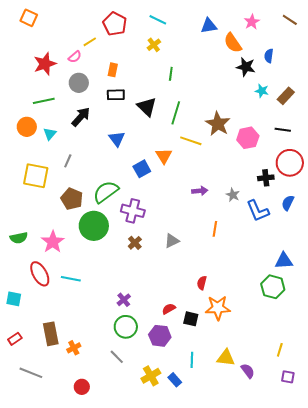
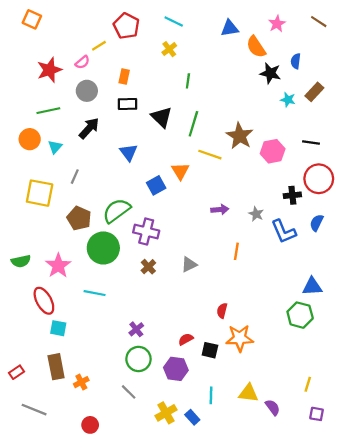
brown rectangle: (286, 96) -> (314, 92), moved
cyan line: (71, 279) -> (95, 293), moved
cyan square: (14, 299) -> (58, 328), moved

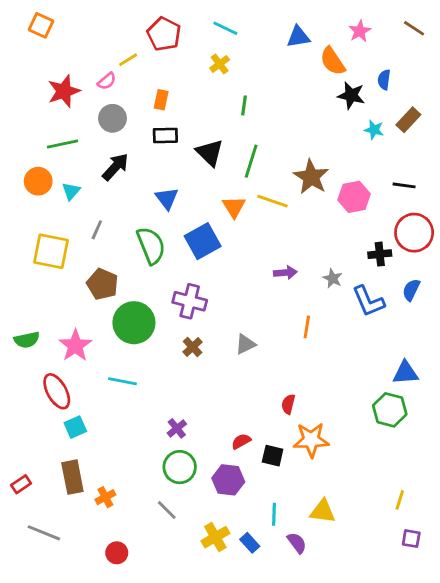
orange triangle: (180, 171) -> (234, 207), moved
blue square: (156, 185) -> (203, 241), size x1.4
green semicircle: (117, 211) -> (151, 246), moved, turned 104
cyan square: (58, 328) -> (75, 427), turned -35
purple semicircle: (273, 407) -> (297, 543), moved

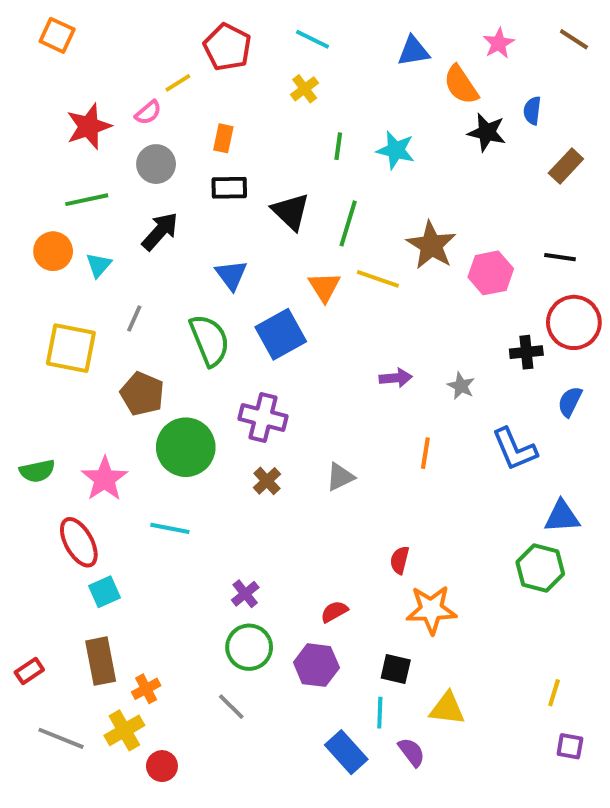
cyan star: (374, 130) -> (396, 150), moved, size x1.4
blue L-shape: (368, 301) -> (514, 449), moved
black square: (273, 456) -> (396, 669), moved
yellow cross: (215, 537) -> (124, 730), moved
blue rectangle: (250, 543) -> (346, 752), size x1.5

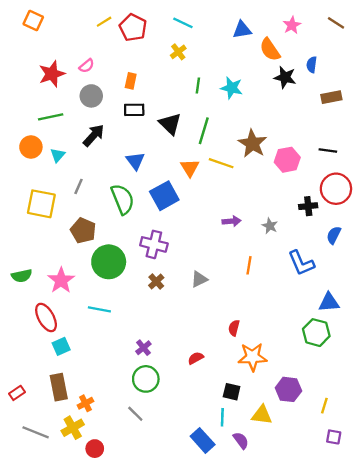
yellow line: (178, 83) -> (104, 22), moved
brown rectangle: (566, 166) -> (331, 97), turned 36
purple hexagon: (316, 665) -> (288, 389), moved

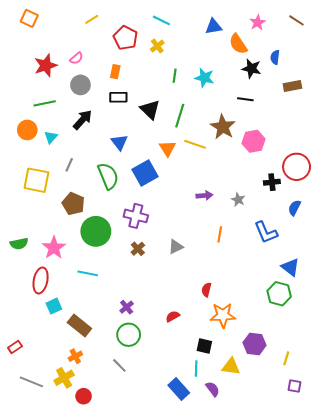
red pentagon: (133, 28) -> (126, 38), moved
black line: (328, 150) -> (245, 99), moved
blue triangle: (329, 302) -> (290, 267), turned 42
red ellipse: (46, 317) -> (41, 280), turned 40
brown rectangle: (59, 387) -> (79, 326), moved, turned -40

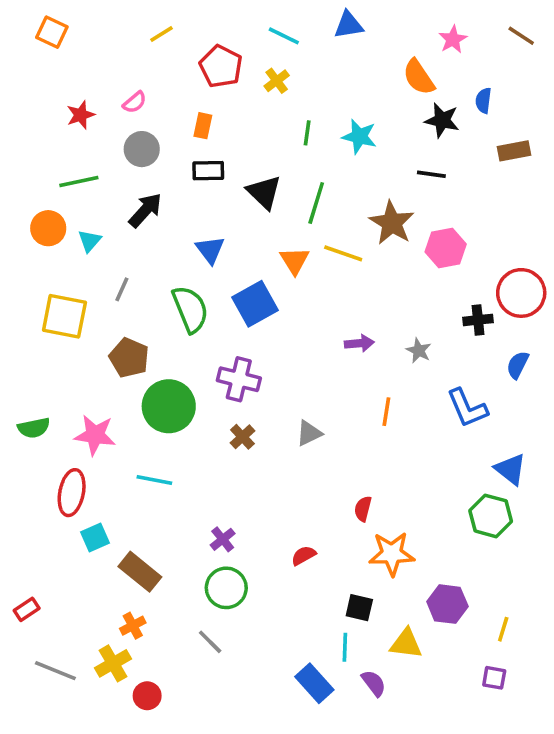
blue triangle: (214, 27) -> (349, 25), moved
red star: (46, 65) -> (81, 115), size x0.7
pink star: (54, 248) -> (95, 435), turned -30
purple square: (294, 386) -> (494, 678), moved

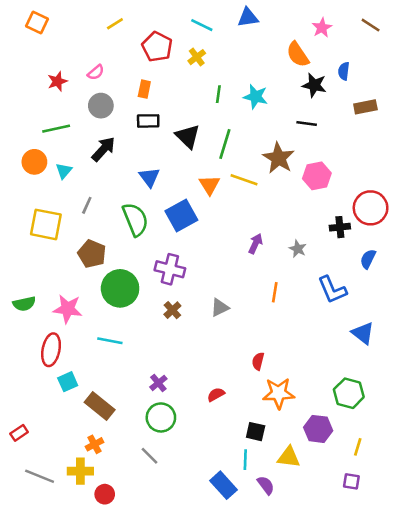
purple arrow: (359, 343) -> (256, 244), turned -60
green hexagon: (491, 516) -> (349, 393), moved
yellow cross: (113, 663) -> (80, 471), turned 30

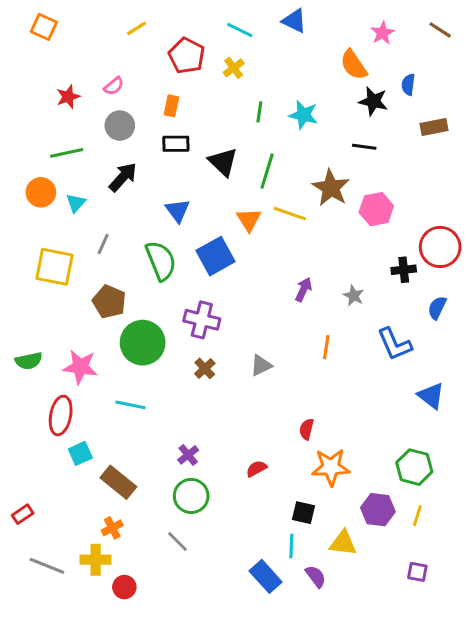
blue triangle: (248, 17) -> (294, 21), turned 35
yellow line: (358, 447) -> (417, 516), moved

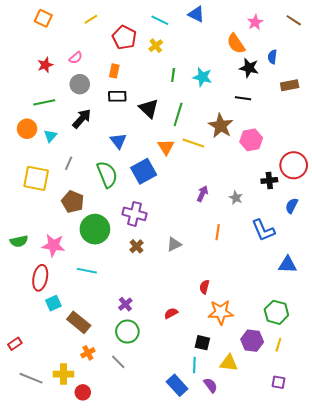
orange square: (44, 27) -> (43, 18), moved
blue triangle: (431, 396) -> (288, 265), turned -36
orange cross: (112, 528) -> (88, 353), moved

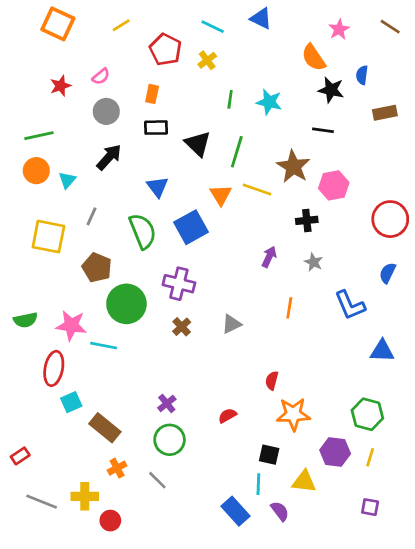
orange square: (43, 18) -> (58, 24), size x1.4
green line: (44, 102) -> (39, 136), moved
black cross: (269, 180) -> (307, 220), moved
cyan line: (87, 271) -> (104, 346), moved

